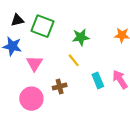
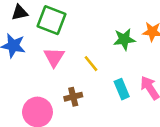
green star: (81, 37) -> (124, 39), moved
pink triangle: (34, 63) -> (54, 57), moved

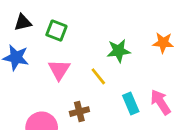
green square: (52, 20) -> (56, 31), size x0.7
green star: (124, 39) -> (119, 51), moved

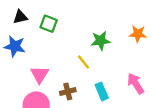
pink triangle: (59, 70) -> (40, 75), moved
cyan rectangle: (131, 103) -> (102, 91), moved

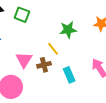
pink triangle: (40, 75) -> (24, 60), moved
brown cross: (68, 91) -> (44, 65), moved

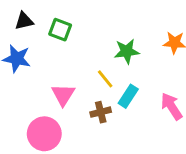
brown cross: (44, 65) -> (101, 112), moved
cyan rectangle: (69, 75) -> (128, 96), moved, turned 56

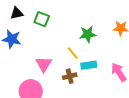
cyan rectangle: (128, 96) -> (89, 65), turned 49

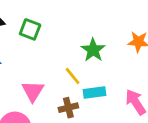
green star: (88, 34) -> (93, 50), turned -30

